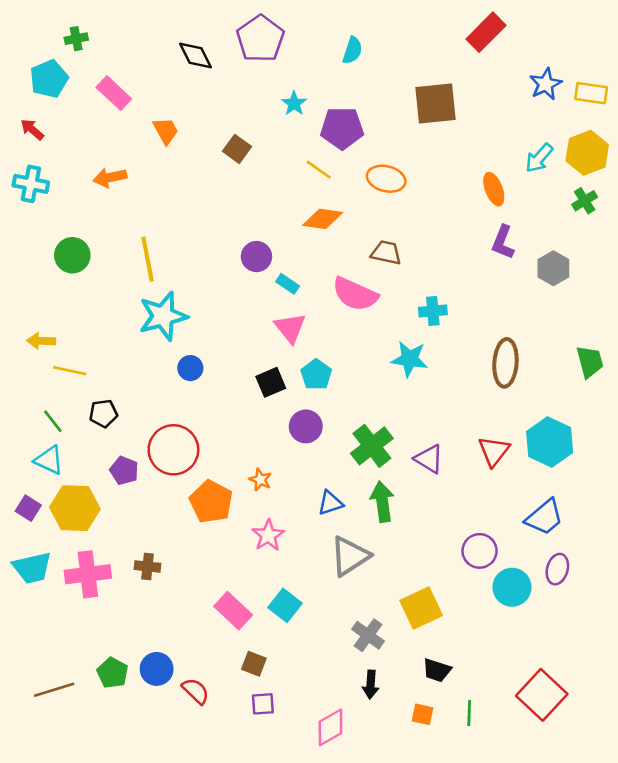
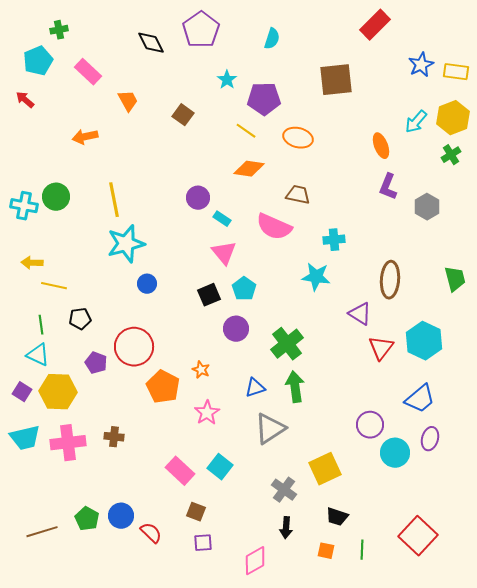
cyan cross: (31, 184) -> (24, 206), moved
green line: (53, 421) -> (41, 325), turned 30
purple triangle: (429, 459) -> (360, 314), moved

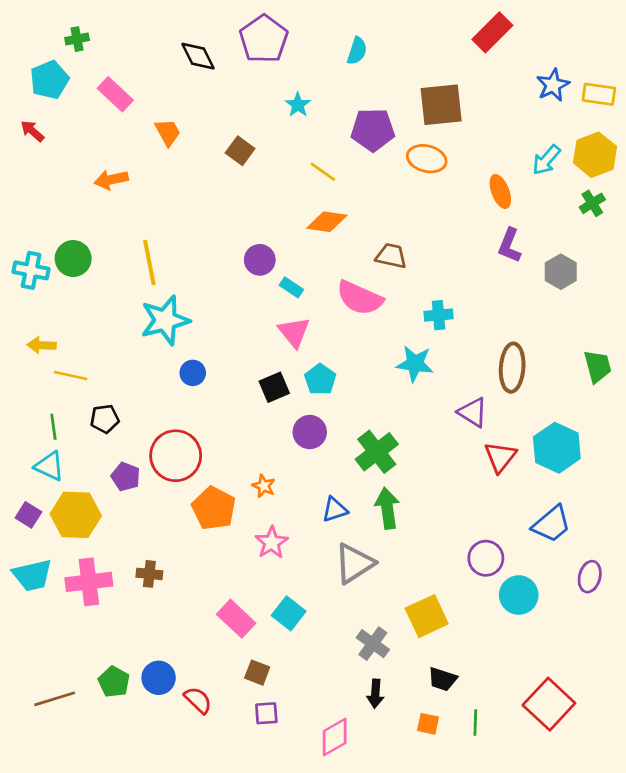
purple pentagon: (264, 99) -> (373, 130), moved
orange ellipse: (298, 138) -> (427, 159), moved
purple ellipse: (430, 439) -> (590, 577), moved

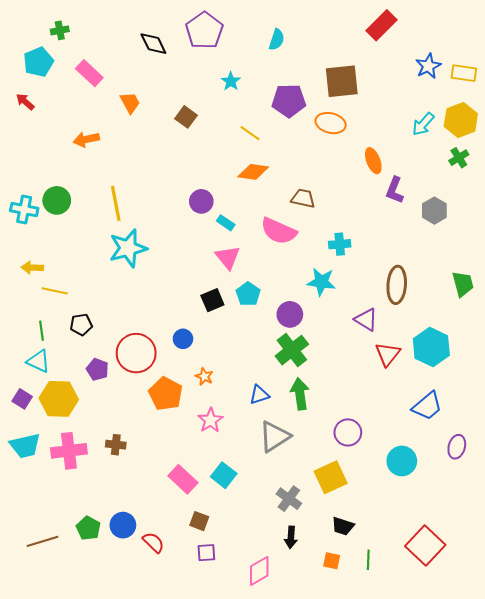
orange ellipse: (500, 191) -> (373, 161), moved
blue circle: (193, 373) -> (183, 339), moved
purple circle: (310, 432) -> (290, 314), moved
purple circle: (486, 558) -> (348, 432), moved

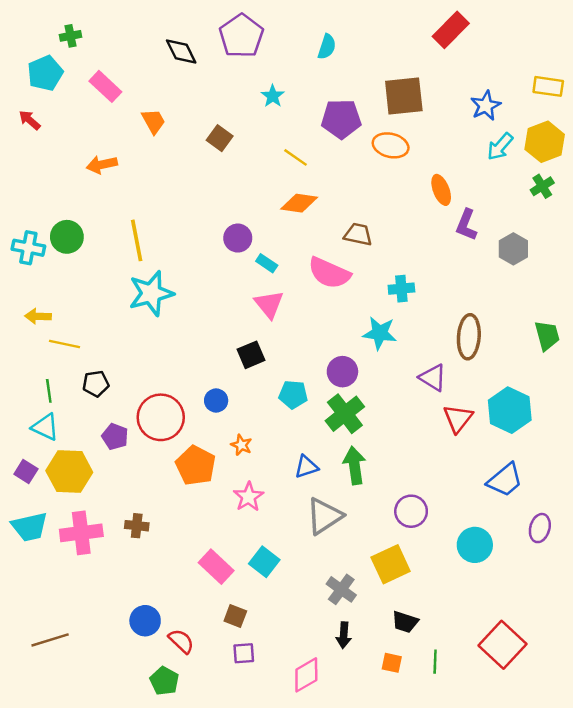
blue star: (428, 66) -> (486, 106), moved
cyan pentagon: (248, 294) -> (293, 394), moved, turned -30
green pentagon: (88, 528) -> (164, 681), moved

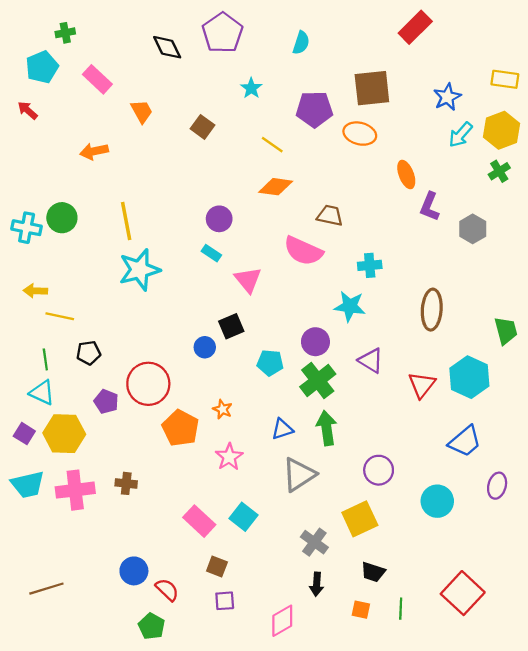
cyan rectangle: (267, 263) -> (211, 253), moved
green trapezoid: (547, 336) -> (506, 331), moved
purple triangle: (433, 378) -> (371, 361), moved
blue circle: (216, 400) -> (205, 347), moved

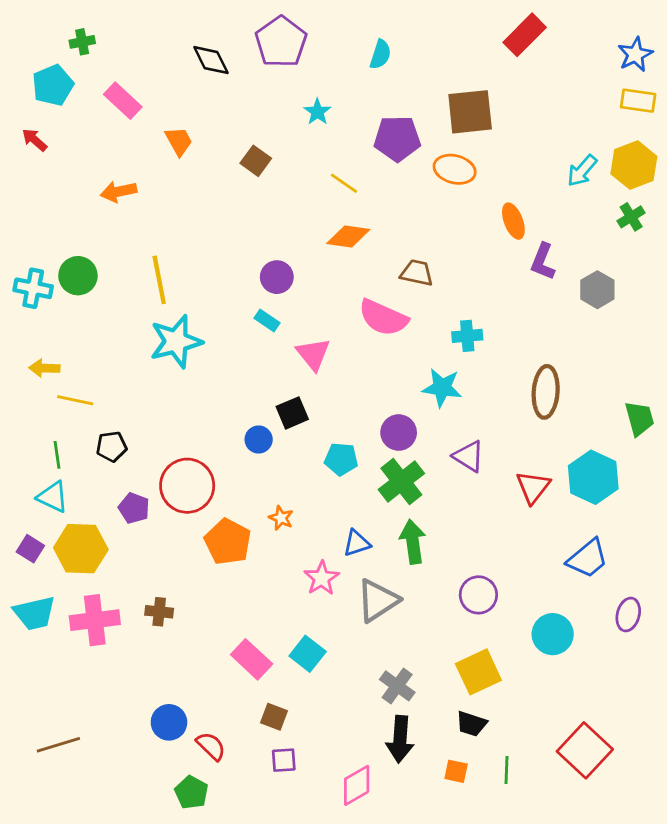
blue star: (447, 97) -> (635, 54), moved
pink star: (229, 457) -> (322, 578), moved
yellow square: (360, 519) -> (478, 672), moved
black arrow: (317, 584) -> (400, 739), size x1.5

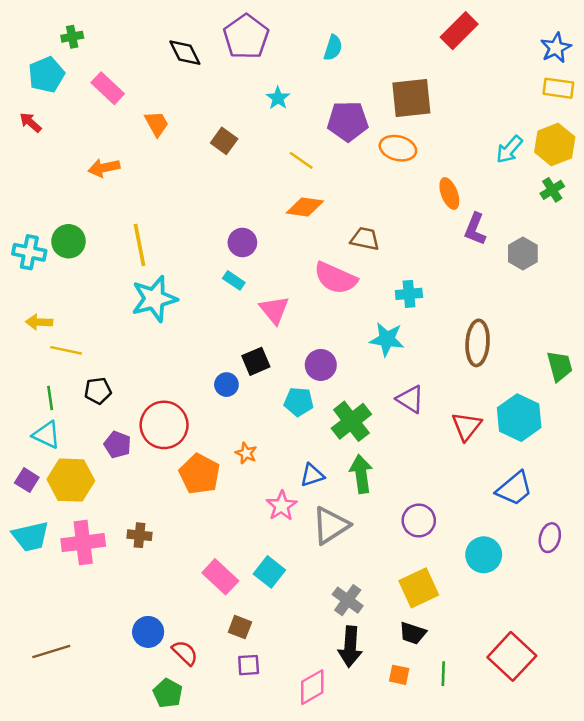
purple circle: (399, 432) -> (321, 365), moved

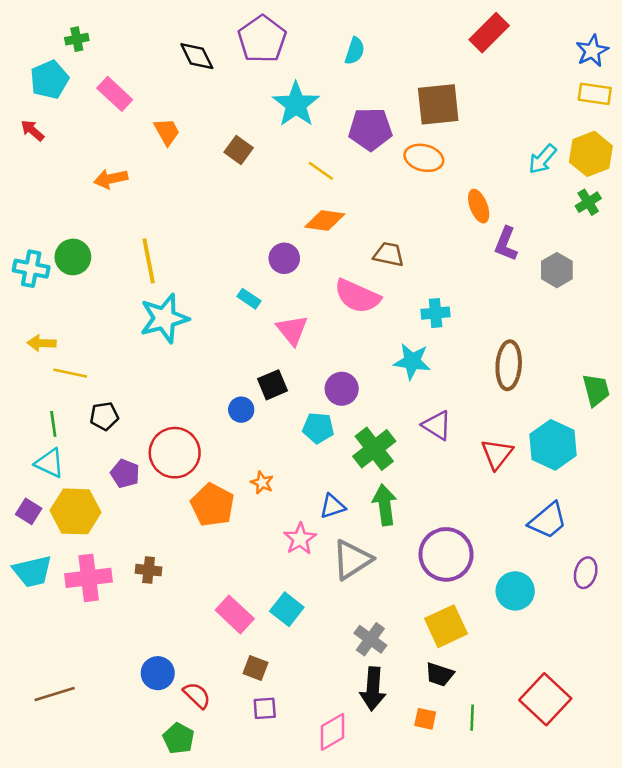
cyan star: (278, 98) -> (296, 104), size x1.8
purple circle: (242, 242) -> (284, 258), moved
purple circle: (419, 520) -> (446, 554), size x1.5

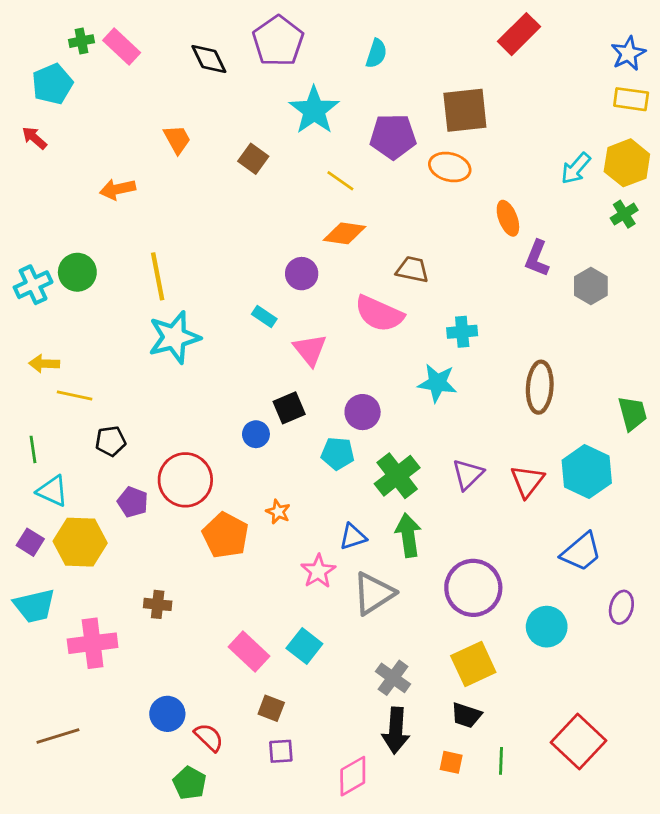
pink rectangle: (115, 94) -> (122, 47), moved
cyan cross: (31, 269) -> (33, 285), turned -36
green line: (53, 424) -> (33, 449), moved
purple triangle: (437, 425) -> (468, 474), moved, turned 44
pink cross: (89, 578) -> (93, 643), moved

